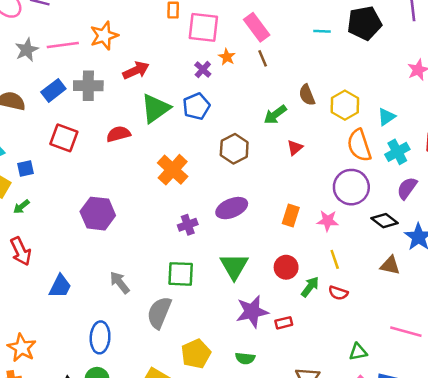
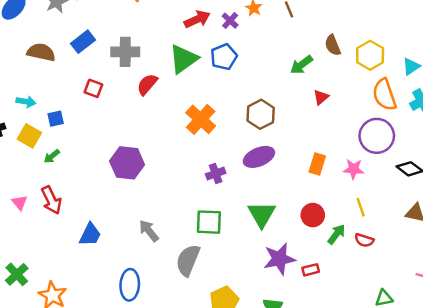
red arrow: (136, 70) -> (197, 19), moved
gray cross: (88, 86) -> (125, 52), moved
red semicircle: (118, 134) -> (147, 84), turned -35
red square: (64, 138) -> (93, 88), size x0.7
brown hexagon: (234, 149) -> (261, 114), moved

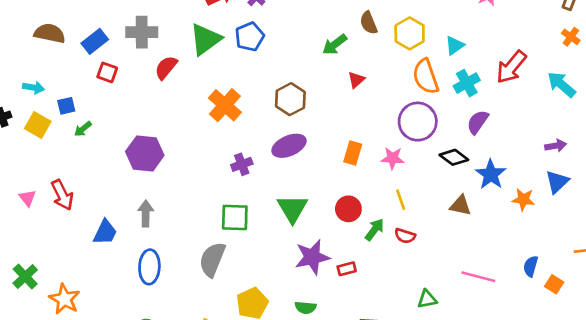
blue rectangle: (83, 42) -> (95, 41), moved
green arrow: (52, 156) -> (83, 129), moved
gray arrow: (149, 231) -> (146, 213), moved, turned 40
blue ellipse: (130, 285) -> (149, 267), moved

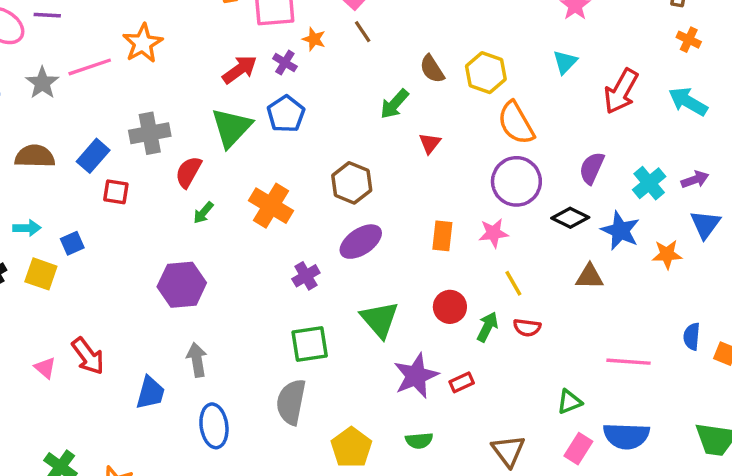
cyan triangle: (455, 45) -> (565, 62), moved
cyan cross: (467, 83) -> (649, 183), moved
green arrow: (83, 129) -> (203, 213), moved

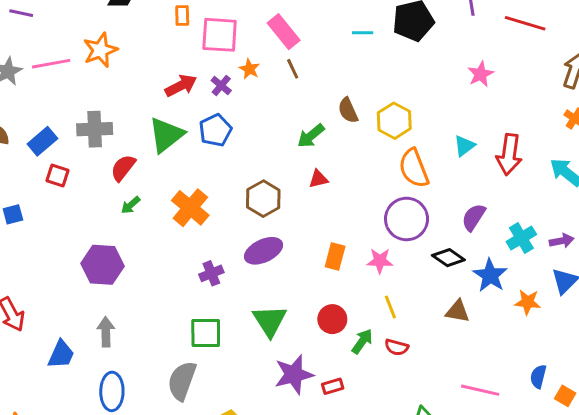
cyan triangle: (565, 62) -> (464, 146), moved
red arrow: (621, 91) -> (509, 155), turned -30
red triangle: (430, 143) -> (318, 179), moved, turned 30

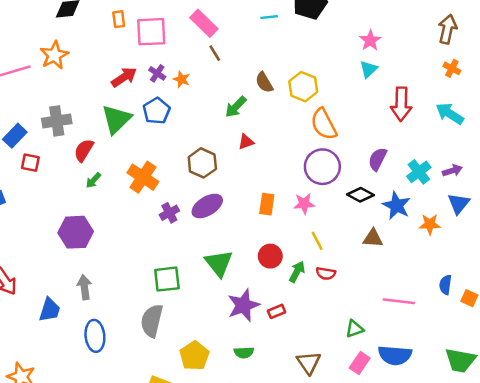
orange star: (249, 69) -> (182, 79), moved
cyan triangle: (464, 146) -> (369, 69), moved
purple cross: (211, 273) -> (169, 213), moved

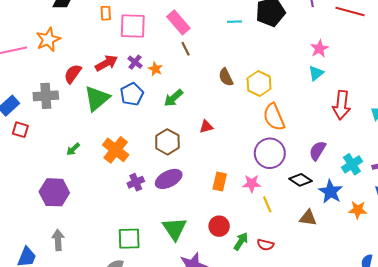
green arrow: (236, 107) -> (173, 98), moved
red semicircle: (84, 150) -> (73, 74), moved
yellow line: (317, 241) -> (267, 204), moved

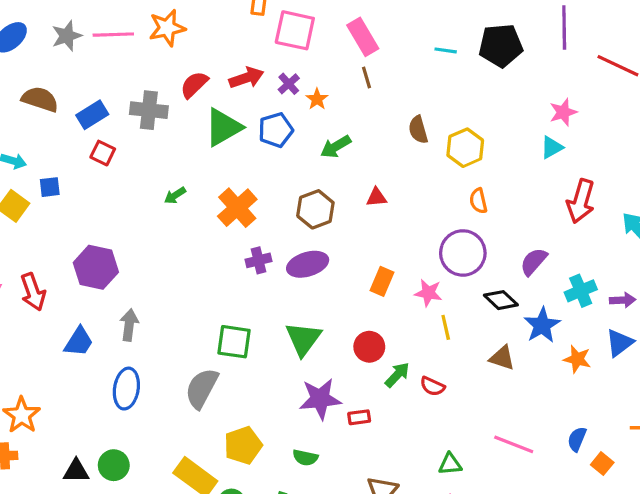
orange semicircle: (274, 117) -> (478, 201), size x0.6
purple hexagon: (54, 192) -> (96, 267), moved

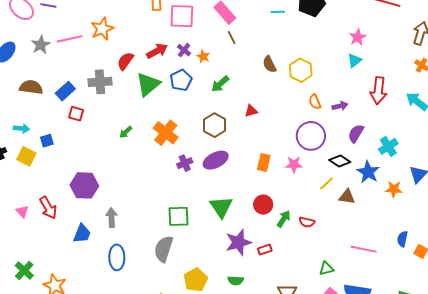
purple arrow: (623, 300) -> (340, 106), moved
yellow line: (446, 327) -> (326, 183), moved, turned 70

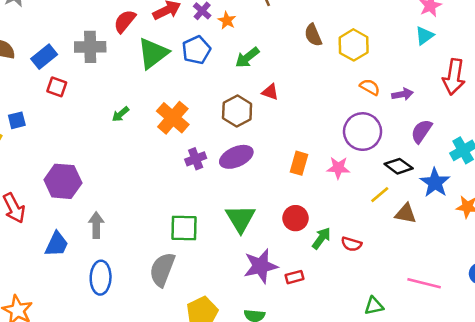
orange semicircle: (315, 102) -> (370, 87), turned 140
red triangle: (251, 111) -> (270, 92), moved, turned 32

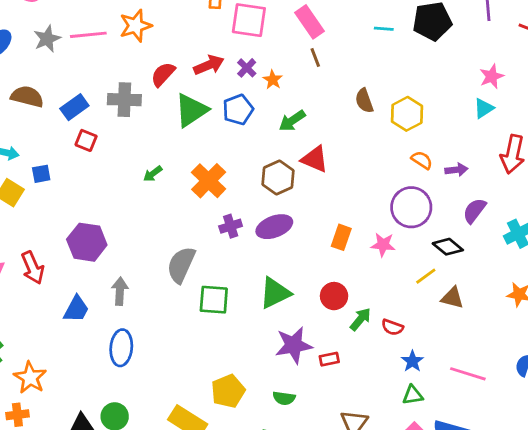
red triangle: (270, 92) -> (315, 159), size x1.5
blue star: (435, 183) -> (412, 361), moved, size x0.7
green triangle: (240, 218) -> (275, 293), turned 32
gray semicircle: (162, 270) -> (181, 265), moved

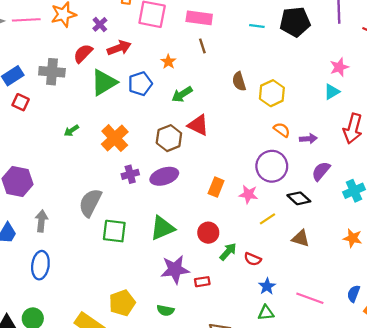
pink rectangle: (309, 22) -> (199, 18), turned -50
purple cross: (247, 68) -> (100, 24), moved
yellow line: (426, 276) -> (268, 219), moved

